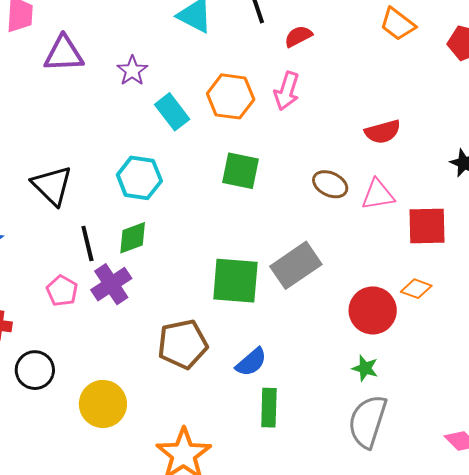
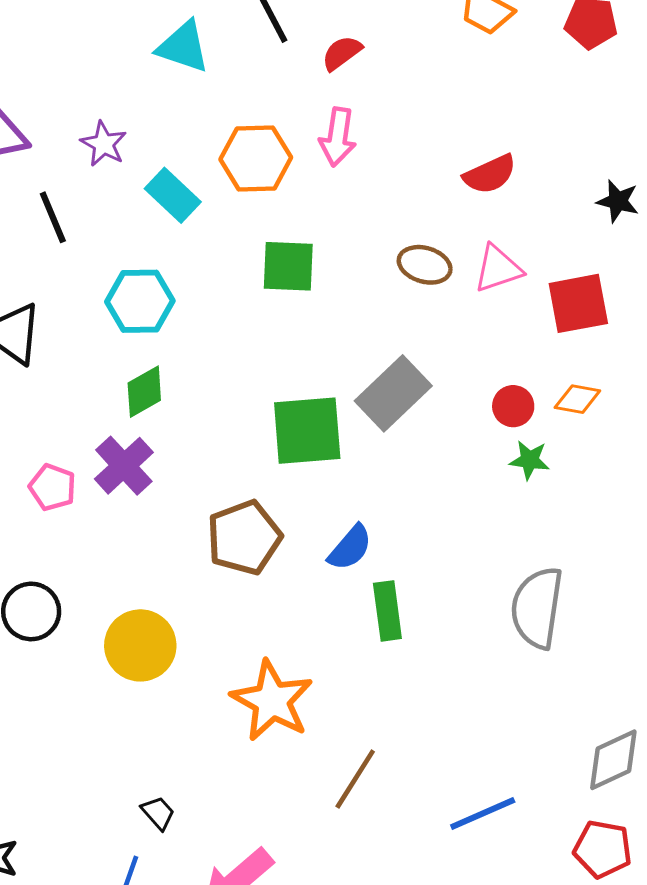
black line: (87, 243) -> (53, 217), moved
red circle: (373, 310) -> (513, 406), moved, size x0.6
green star: (365, 368) -> (530, 460), moved

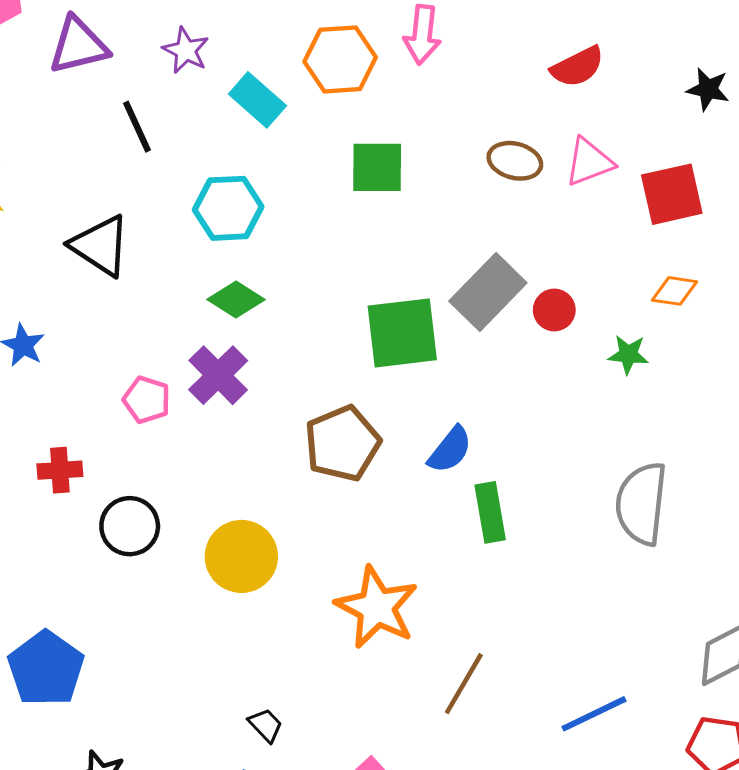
green diamond: (144, 392) -> (236, 300), turned 64
red circle: (513, 406) -> (554, 310), moved

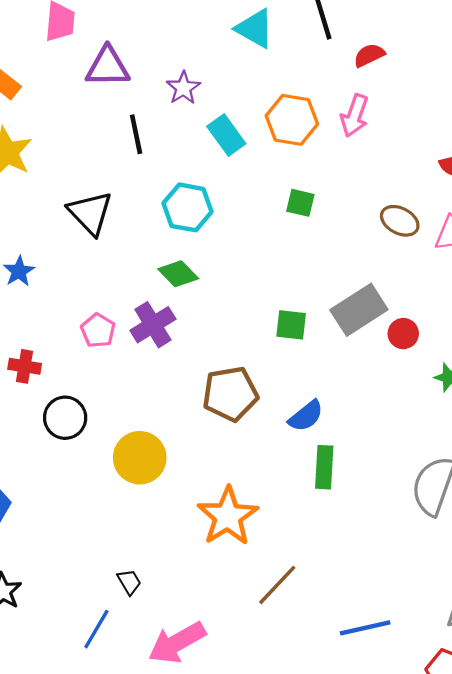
green square: (377, 167) -> (300, 203), size x0.7
green square: (402, 333) -> (291, 325), size x0.6

